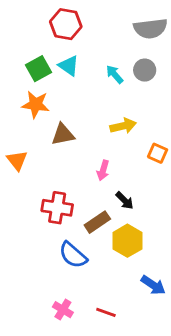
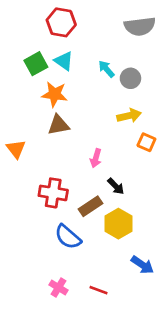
gray circle: (145, 70) -> (130, 78), moved
orange star: (36, 104) -> (55, 94), moved
yellow arrow: (123, 126) -> (129, 116), moved

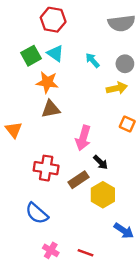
gray circle: (130, 78) -> (125, 64), moved
yellow arrow: (129, 116) -> (117, 88), moved
pink arrow: (96, 158) -> (83, 138), size x1.5
blue semicircle: (68, 237) -> (37, 213), moved

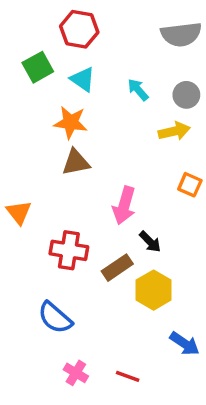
green square: (31, 56) -> (38, 67), moved
orange triangle: (14, 130) -> (19, 212), moved

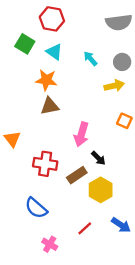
green square: (38, 67) -> (25, 44), turned -30
red line: (128, 376) -> (85, 228), moved, turned -63

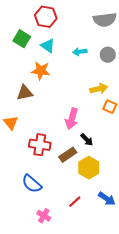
cyan arrow: (90, 59) -> (80, 52), turned -56
yellow arrow: (114, 86) -> (99, 89), moved
brown triangle: (50, 106) -> (25, 93), moved

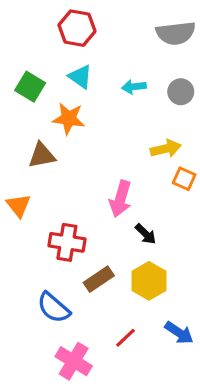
green square: (22, 39) -> (30, 87), moved
brown rectangle: (68, 155) -> (99, 279), moved
pink cross: (44, 216) -> (74, 361), size x1.5

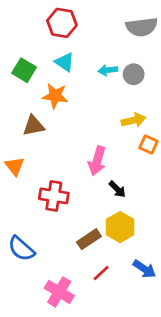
gray circle: (181, 92) -> (134, 74), moved
brown rectangle: (99, 279) -> (89, 239), moved
blue semicircle: (54, 308) -> (21, 249), moved

